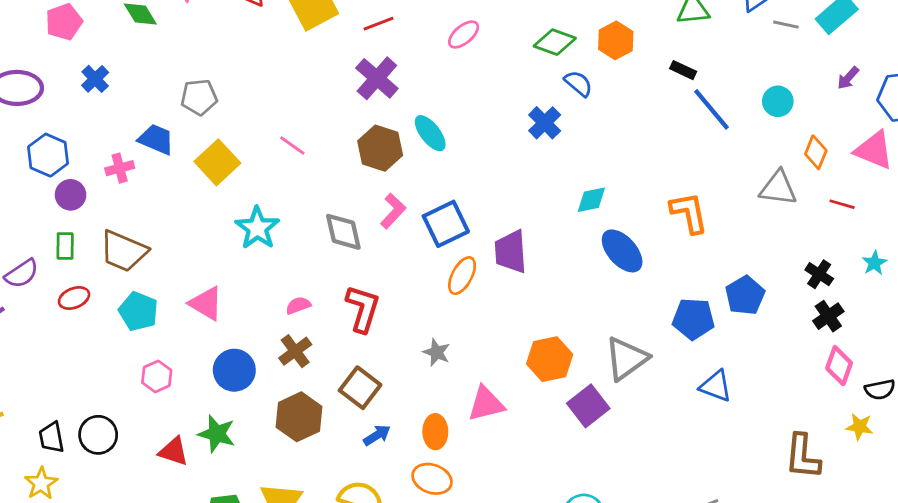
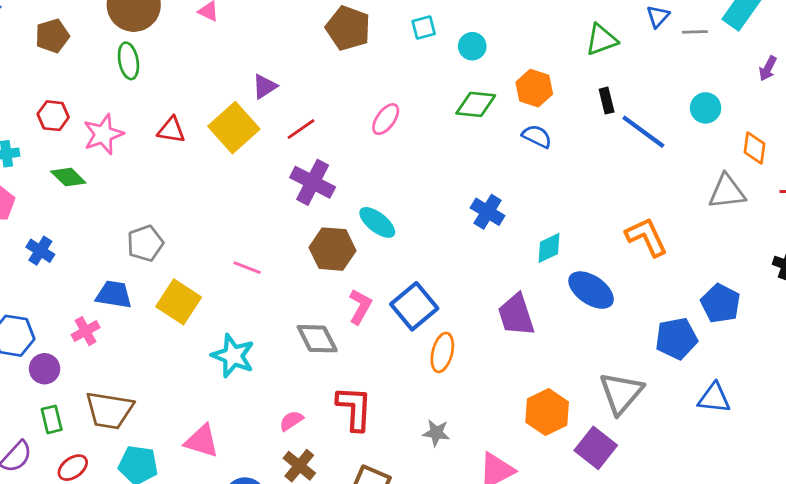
black rectangle: (683, 70) -> (607, 101), turned 65
blue semicircle: (578, 83) -> (537, 136), moved
blue cross: (545, 123) -> (488, 212), moved
purple trapezoid: (511, 252) -> (516, 315), moved

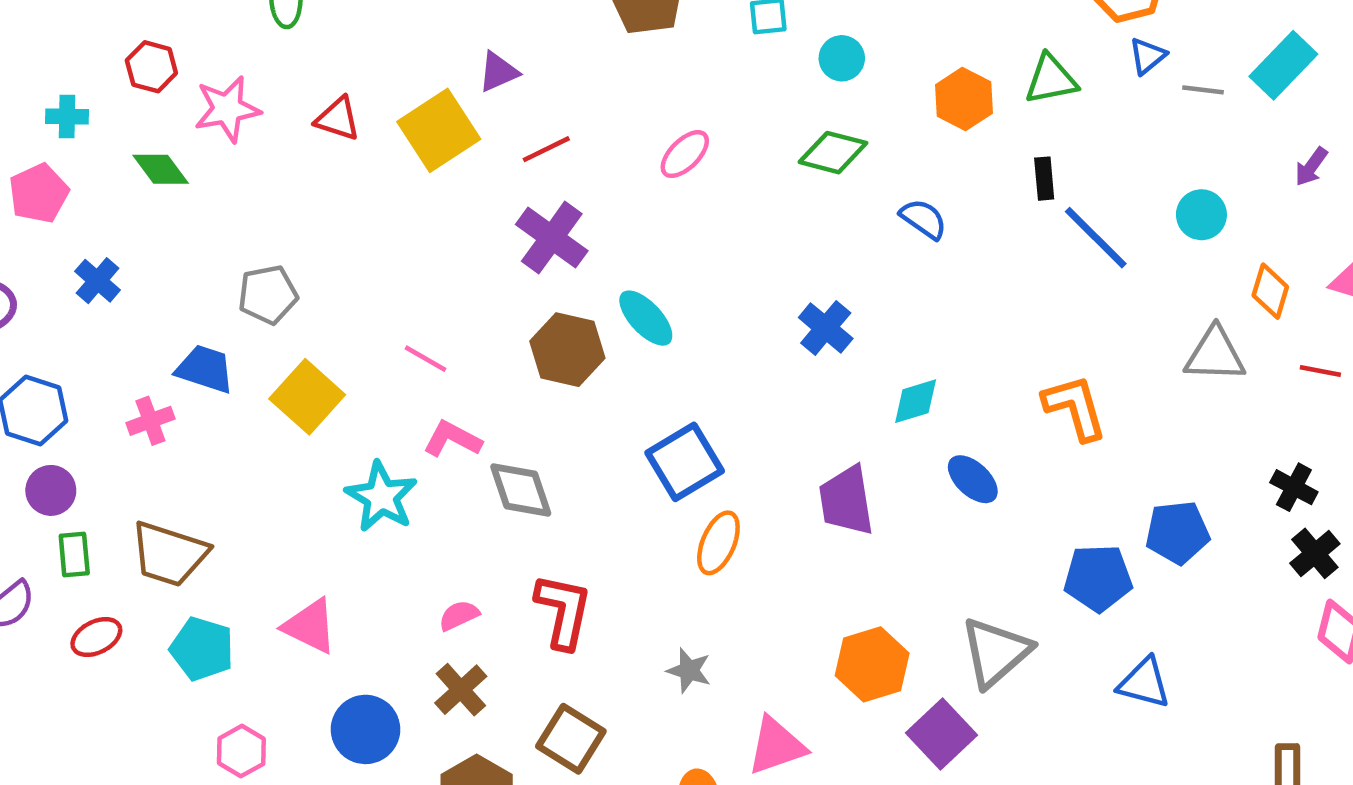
orange hexagon: (534, 88) -> (964, 99), moved
blue ellipse: (591, 290) -> (973, 479), size x0.7
blue pentagon: (721, 303) -> (1177, 532), turned 30
pink L-shape: (360, 307) -> (452, 439), moved, turned -100
purple circle: (45, 369) -> (51, 490), moved

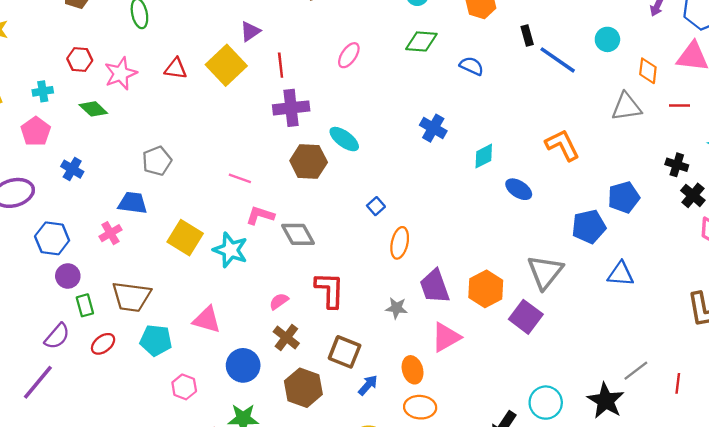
red line: (546, 149) -> (281, 65), turned -60
purple cross: (552, 238) -> (291, 108), turned -32
yellow square: (307, 397) -> (185, 238), moved
blue square: (685, 462) -> (376, 206), size x0.5
purple trapezoid: (846, 501) -> (435, 286), moved

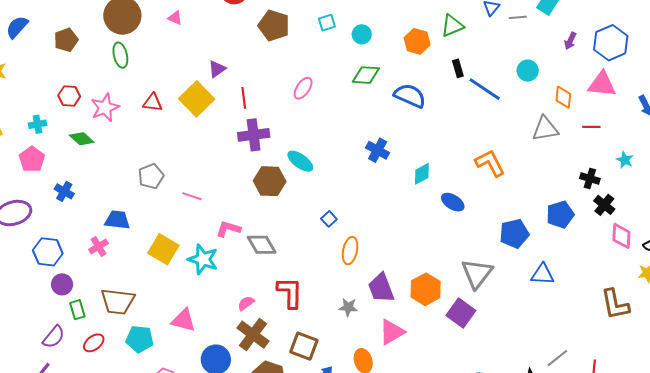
blue semicircle: (472, 66) -> (410, 96), size x1.5
gray pentagon: (157, 161) -> (151, 176), moved
pink line: (240, 178) -> (192, 196), moved
blue pentagon: (624, 197) -> (560, 215), moved
brown cross: (286, 337) -> (253, 335), size x1.4

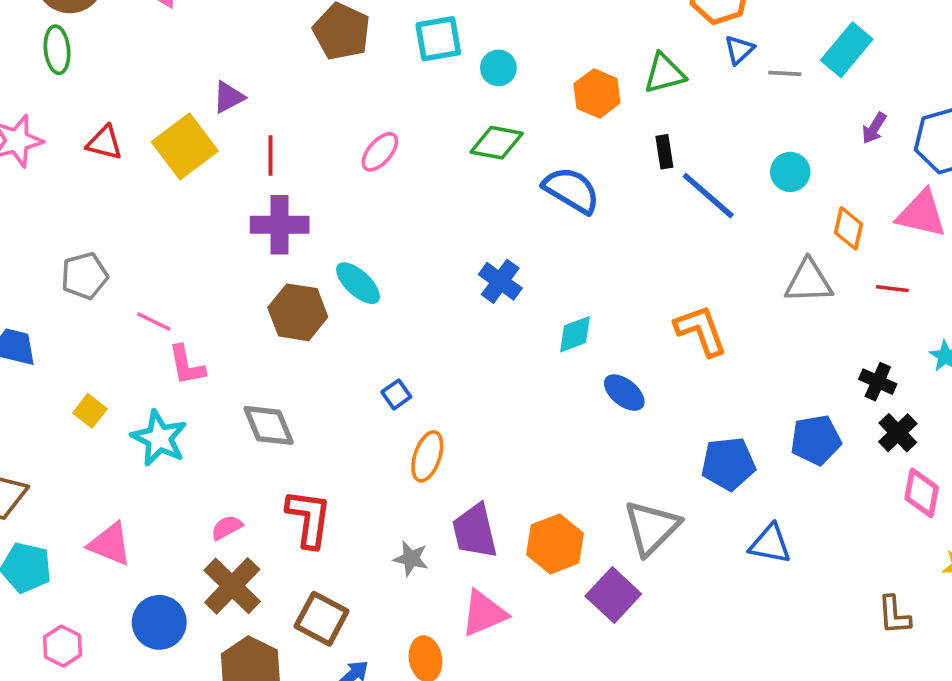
cyan square: (327, 23) -> (438, 39), size x1.5
pink L-shape: (228, 229) -> (187, 365), moved, turned -125
yellow square: (163, 249) -> (90, 411), size x0.6
brown L-shape: (615, 304) -> (894, 615), size x0.7

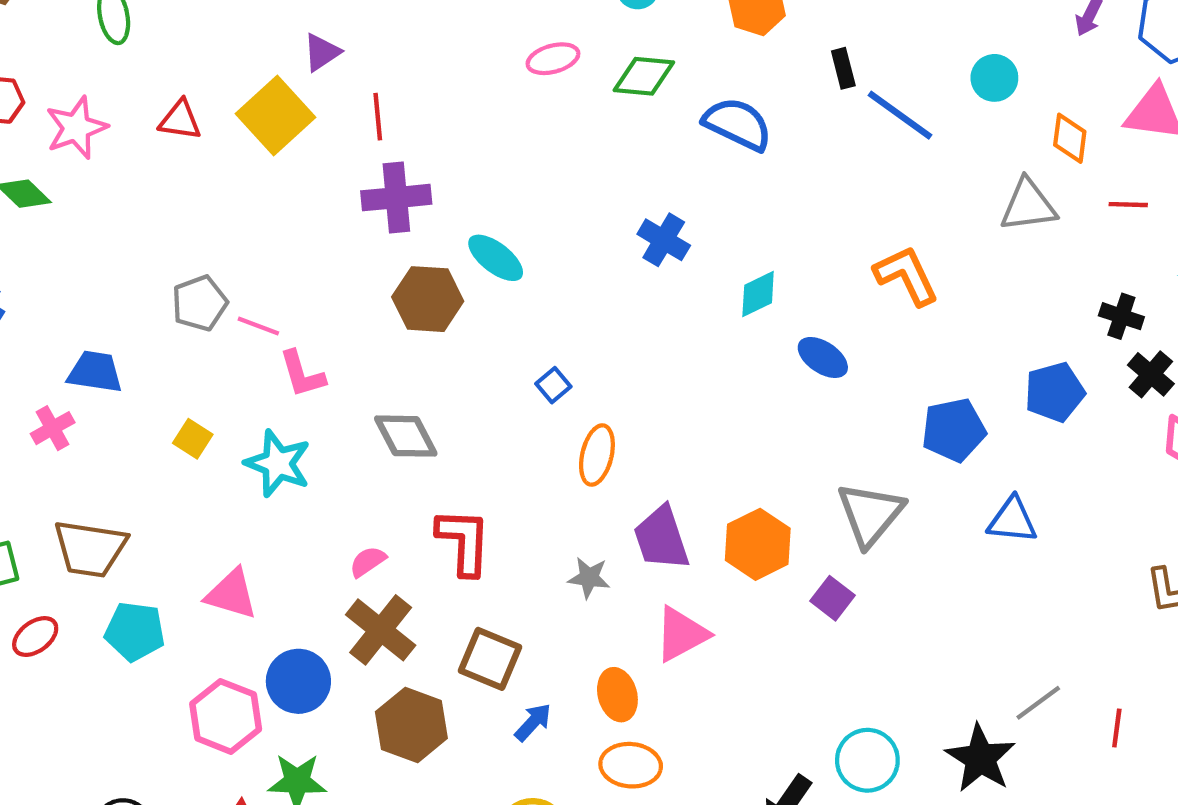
pink ellipse: (380, 152) -> (553, 59), moved, turned 39
gray pentagon: (84, 276) -> (200, 303), moved
purple square: (613, 595) -> (832, 598), size x0.7
pink hexagon: (63, 646) -> (226, 716), moved, size x1.5

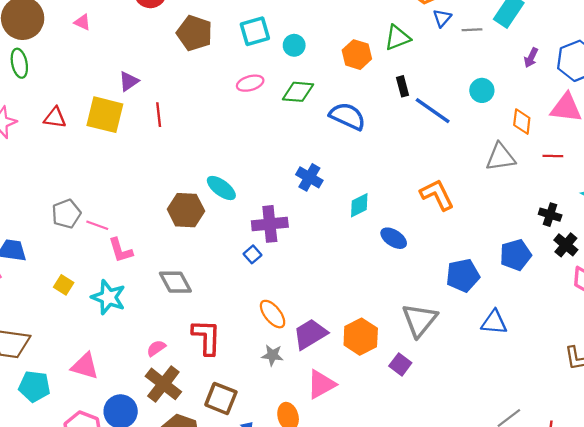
yellow square: (275, 115) -> (105, 115), turned -33
purple cross: (396, 198) -> (270, 224), moved
orange ellipse: (597, 455) -> (273, 314), moved, turned -52
purple trapezoid: (661, 538) -> (310, 334), turned 78

